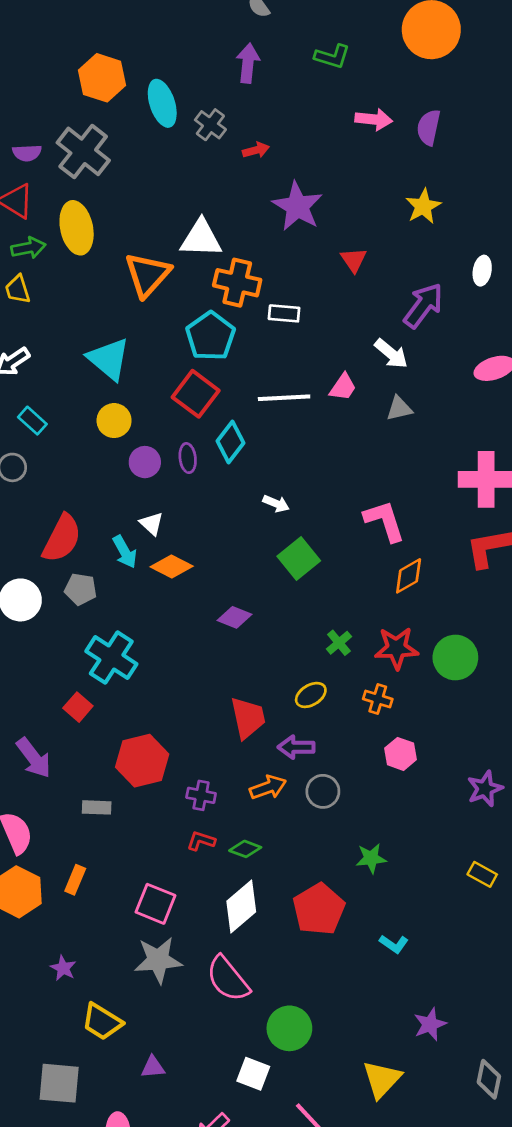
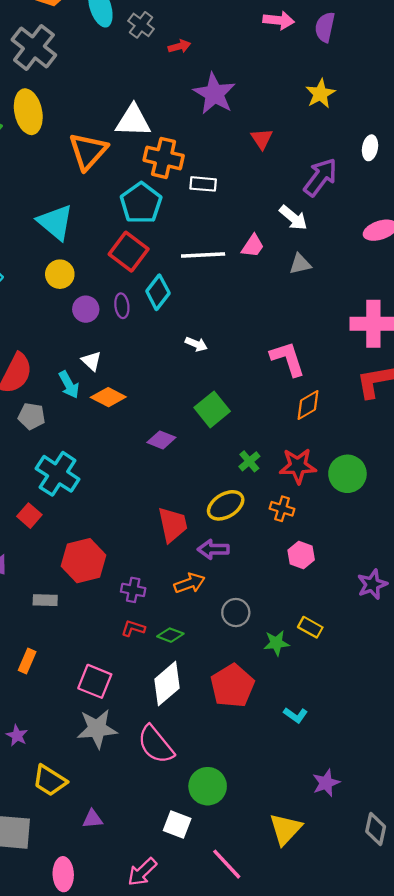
green square: (299, 558) -> (212, 409), moved
yellow ellipse: (311, 695) -> (226, 505), size x1.4
gray circle: (323, 791) -> (236, 613), moved
yellow rectangle: (482, 874) -> (310, 627), moved

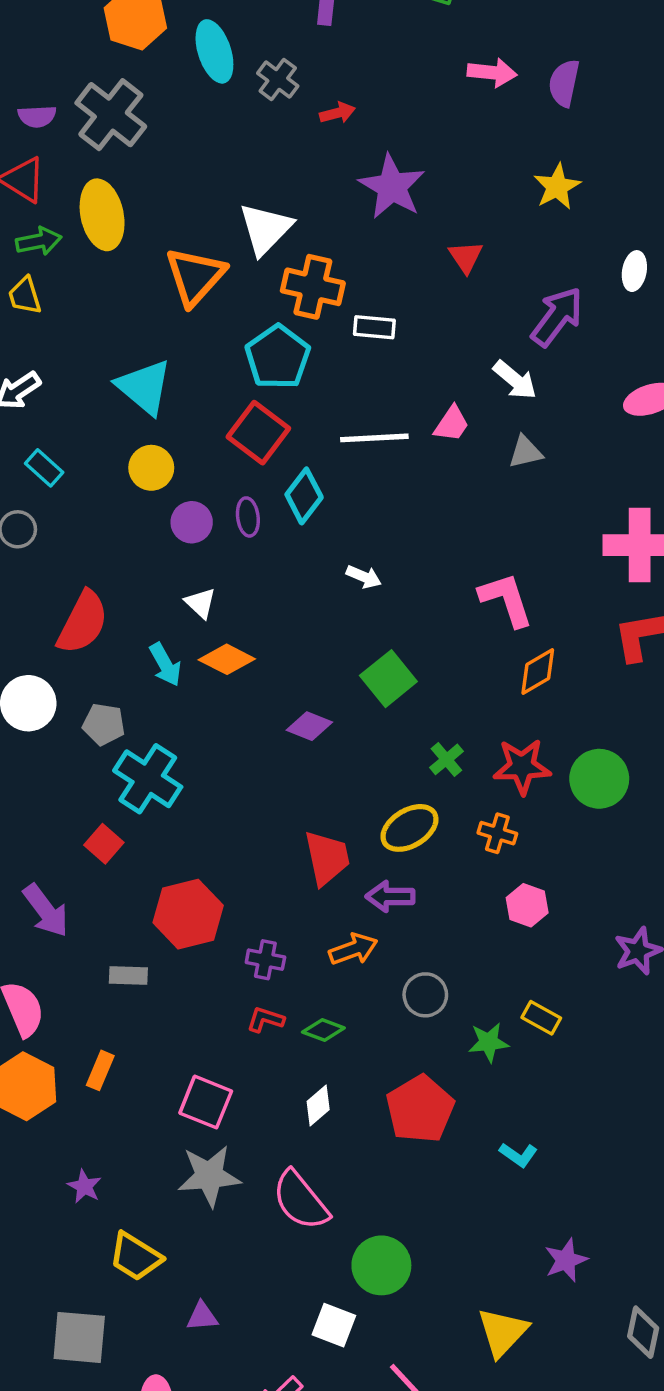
white triangle: (133, 121) -> (265, 229), turned -48
cyan arrow: (69, 385) -> (165, 665), moved
gray pentagon: (32, 416) -> (104, 724), moved
white diamond: (167, 684) -> (318, 1106), size x0.6

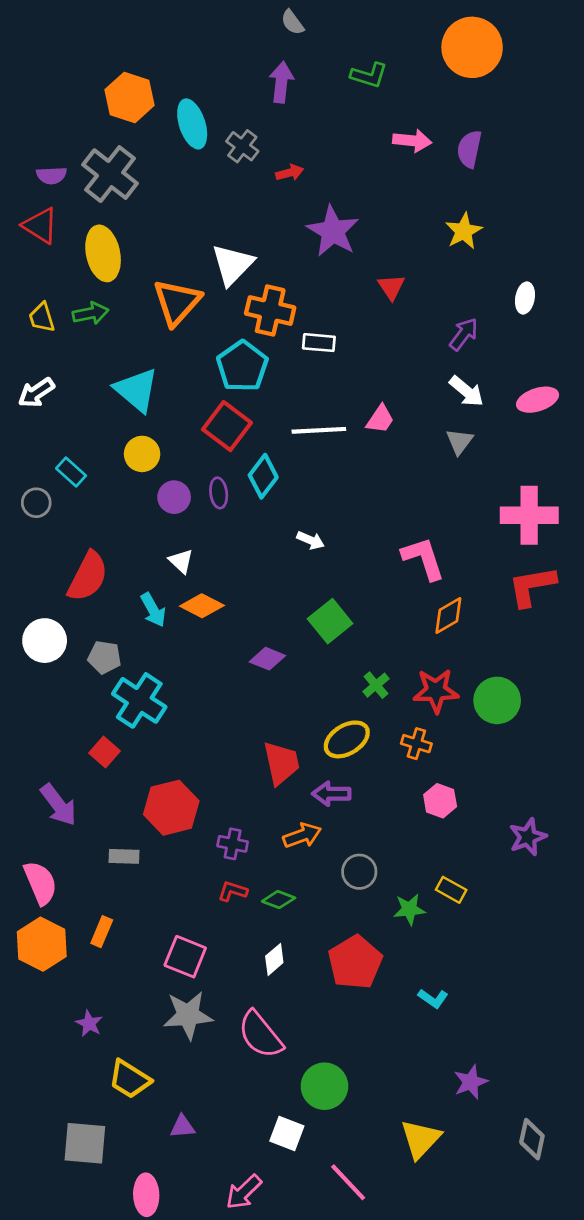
green arrow: (39, 241) -> (91, 313), moved
purple arrow: (557, 317) -> (464, 334), size x0.7
white arrow: (515, 380) -> (466, 391), moved
gray triangle: (525, 452) -> (460, 441), moved, turned -40
cyan rectangle: (44, 468) -> (71, 472), moved

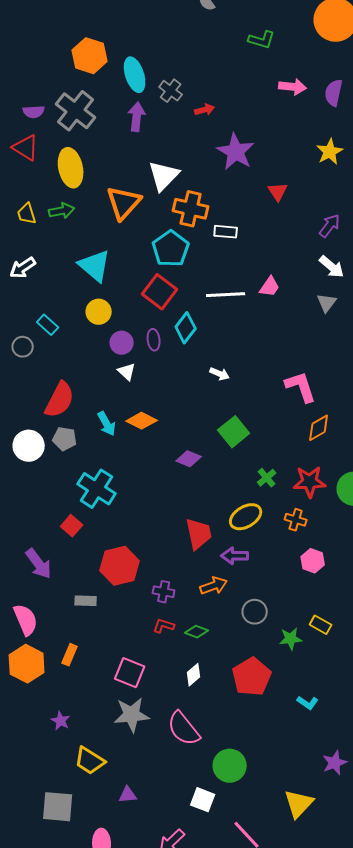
purple arrow: (281, 82) -> (137, 117), moved
white triangle: (181, 561) -> (127, 372), moved
gray pentagon: (104, 657) -> (65, 439), moved

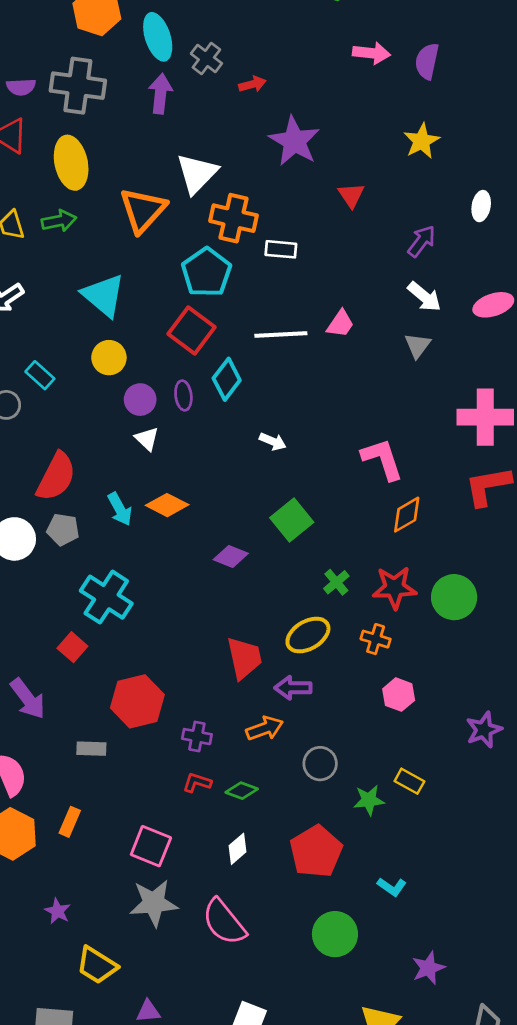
gray cross: (76, 111) -> (78, 86), turned -30
green circle: (230, 766) -> (335, 934), moved

